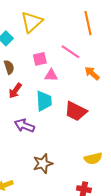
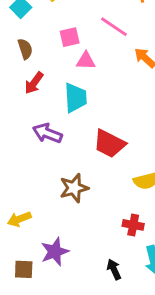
red trapezoid: (76, 111) -> (109, 144), moved

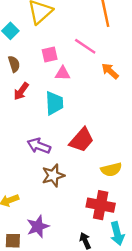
purple arrow: (47, 133) -> (39, 146), moved
red trapezoid: (109, 144) -> (82, 140), turned -76
red cross: (133, 225) -> (101, 205), size x1.6

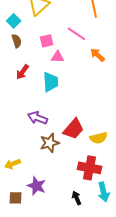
brown semicircle: (14, 64) -> (17, 41), moved
red trapezoid: (82, 140) -> (74, 129), moved
purple star: (38, 226) -> (37, 186), turned -30

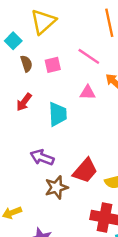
brown semicircle: (17, 41) -> (26, 64), moved
pink triangle: (58, 57) -> (88, 93), moved

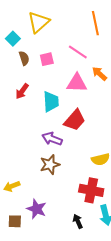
pink triangle: (88, 93) -> (77, 83), size x1.5
purple arrow: (42, 157) -> (52, 139), moved
red trapezoid: (85, 171) -> (75, 120), moved

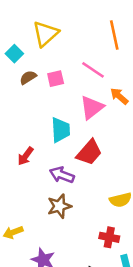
brown semicircle: (24, 58) -> (28, 77), turned -104
pink triangle: (77, 83) -> (92, 107), turned -40
red arrow: (22, 91) -> (26, 156), moved
red cross: (91, 190) -> (109, 237), size x0.7

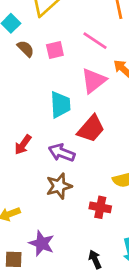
brown semicircle: (28, 77) -> (26, 49), turned 77
red arrow: (26, 156) -> (23, 145), moved
red cross: (109, 237) -> (100, 207), moved

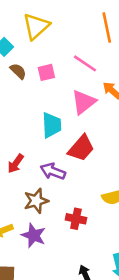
brown star: (59, 186) -> (36, 201), moved
red cross: (100, 207) -> (76, 219), moved
purple star: (42, 243) -> (34, 235), moved

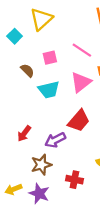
brown semicircle: (18, 71) -> (27, 70), moved
cyan trapezoid: (52, 125) -> (49, 90), moved, turned 80
purple arrow: (53, 171) -> (55, 140), turned -48

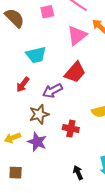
brown semicircle: (27, 70) -> (15, 18), moved, size x1.5
cyan trapezoid: (49, 90) -> (36, 55), moved

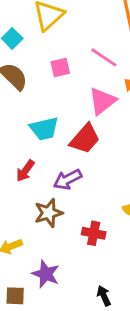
red trapezoid: (75, 72) -> (85, 139), moved
purple star: (37, 142) -> (46, 274), moved

